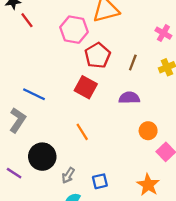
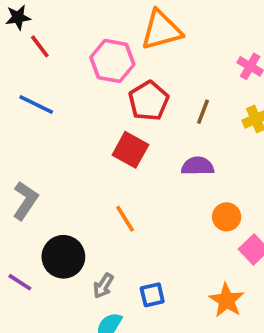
blue line: (34, 94) -> (36, 104), moved

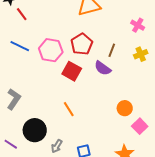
pink hexagon: (112, 61) -> (51, 50), moved
purple semicircle: (198, 166) -> (103, 68), moved, turned -144

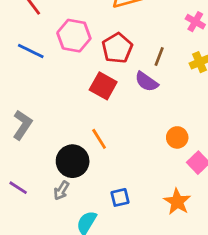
pink hexagon: (51, 50) -> (74, 36), moved
black circle: (35, 130) -> (73, 161), moved
gray arrow: (57, 146) -> (61, 190), moved

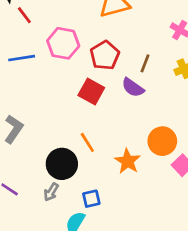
blue line: (31, 51) -> (22, 58), turned -35
orange circle: (177, 137) -> (162, 141), size x1.4
blue square: (120, 197) -> (91, 199), moved
orange star: (177, 202) -> (127, 161), moved

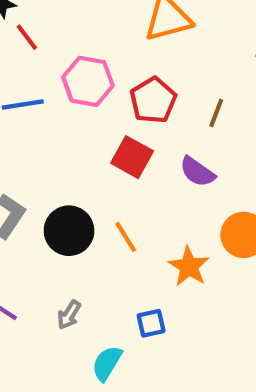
purple semicircle: (133, 88) -> (197, 172), moved
black circle: (62, 164) -> (69, 231), moved
blue square: (91, 199) -> (151, 323), moved

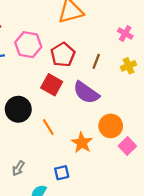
purple semicircle: (197, 172) -> (86, 93), size x1.4
black circle: (69, 231) -> (18, 109), moved

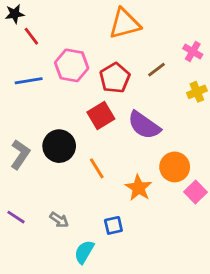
brown line: (96, 61) -> (157, 70), moved, turned 32
red square: (52, 85) -> (101, 115), turned 30
gray arrow: (18, 168) -> (59, 220), turned -88

